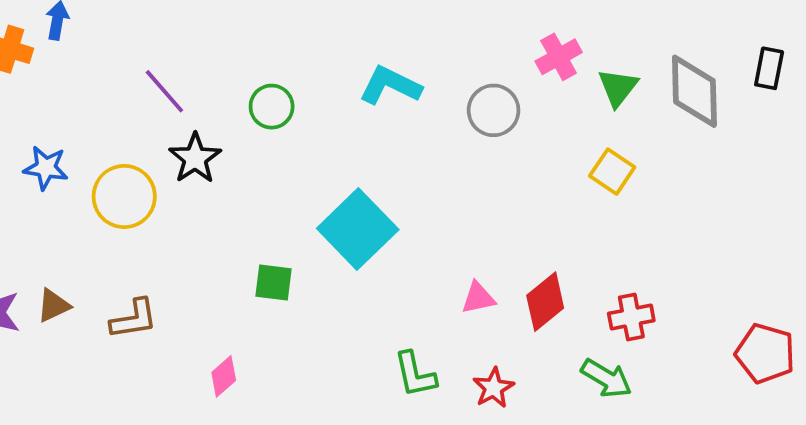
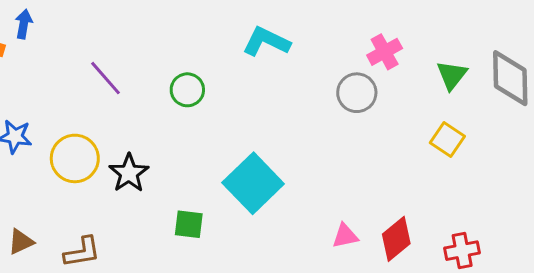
pink cross: (559, 57) -> (385, 52), moved
cyan L-shape: (390, 86) -> (266, 42), moved
black star: (195, 158) -> (129, 173), moved

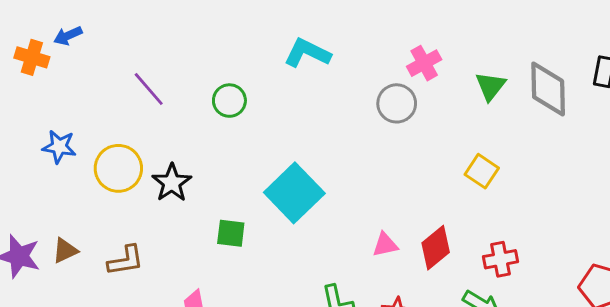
blue arrow: (24, 24) -> (68, 36), turned -124
yellow square: (447, 139) -> (482, 171), moved

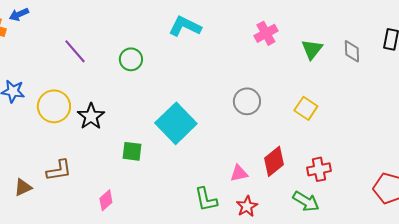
gray diamond: (548, 89) -> (352, 51), size x0.6
gray circle: (397, 103) -> (247, 101), moved
pink triangle: (385, 245) -> (239, 173), moved
brown triangle: (65, 251) -> (23, 187), moved

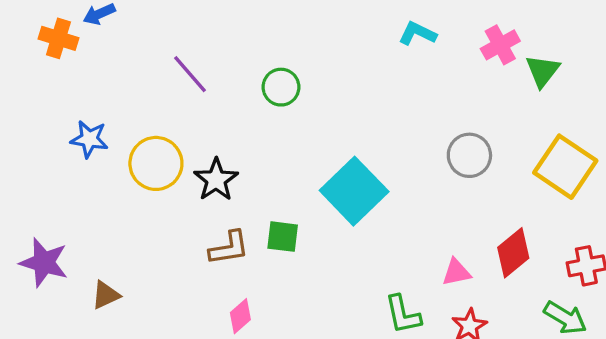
cyan L-shape: (185, 26) -> (417, 34), moved, size x0.7
green triangle: (312, 49) -> (542, 71), moved
yellow square: (306, 108) -> (565, 167), size x1.6
brown L-shape: (59, 170) -> (229, 248), moved

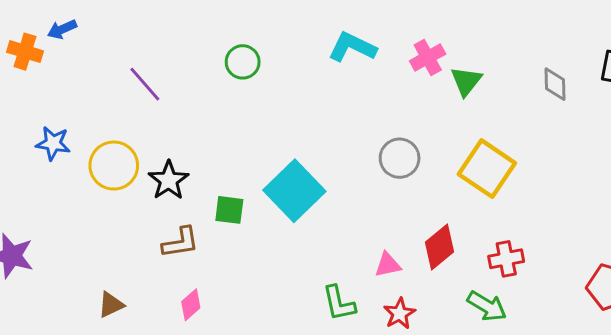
cyan L-shape: (417, 34) -> (352, 47), size x1.4
green circle: (281, 87) -> (243, 62), moved
green square: (283, 237) -> (229, 210), moved
brown triangle: (106, 295) -> (111, 305), moved

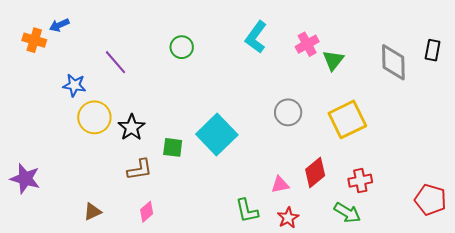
cyan L-shape: (352, 47) -> (256, 37), turned -80
gray diamond: (555, 84) -> (393, 62), size x1.6
blue star: (53, 143) -> (74, 85), moved
yellow square: (487, 169) -> (347, 119), turned 30

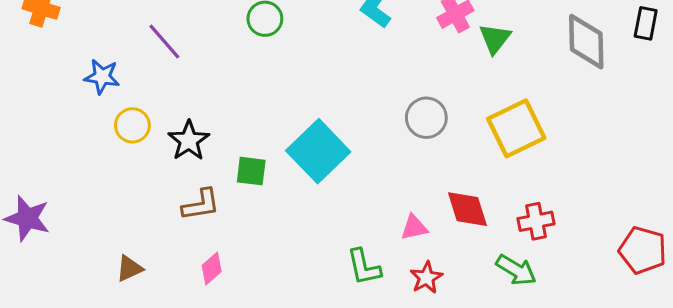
yellow circle: (94, 117) -> (132, 125), size x0.7
red diamond: (315, 173) -> (467, 209), turned -68

